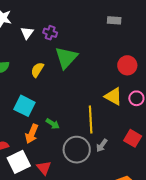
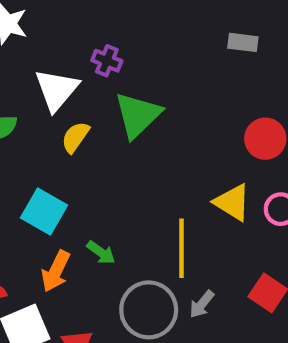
white triangle: (27, 33) -> (57, 90), moved, size x1.6

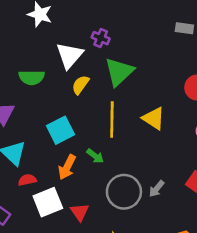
yellow triangle: (232, 202) -> (154, 118), moved
cyan square: (44, 212) -> (60, 130), turned 32
yellow line: (181, 248) -> (112, 119), moved

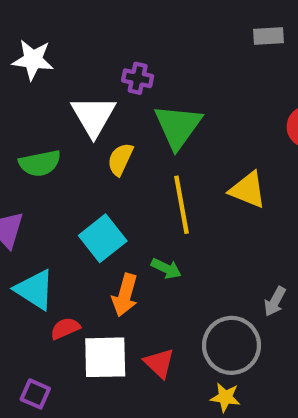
gray circle: (124, 192) -> (231, 345), moved
white square: (48, 202) -> (105, 357), turned 32

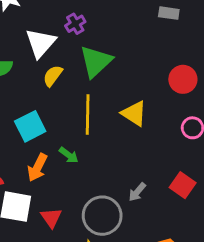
purple cross: (138, 78) -> (75, 24), turned 36

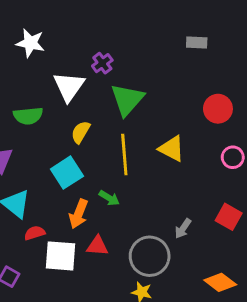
yellow semicircle: (53, 76) -> (81, 132), moved
red triangle: (51, 218) -> (97, 246), moved, turned -45

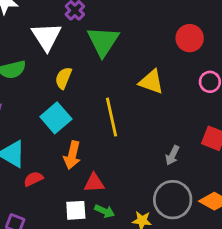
yellow line: (124, 155) -> (112, 117), moved
green arrow: (109, 198) -> (105, 211), moved
white square: (60, 256) -> (76, 210), moved, size x0.7
gray circle: (150, 256) -> (173, 200), moved

